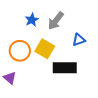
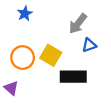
blue star: (32, 20) -> (25, 14), moved
gray arrow: (56, 21) -> (78, 24), moved

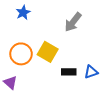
blue triangle: (89, 45) -> (91, 72), moved
black rectangle: (73, 77) -> (69, 72), size x0.6

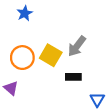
gray arrow: (73, 22) -> (77, 46), moved
blue triangle: (91, 72) -> (97, 100), moved, turned -40

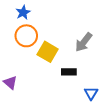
gray arrow: (77, 46) -> (84, 42), moved
orange circle: (22, 58) -> (26, 36), moved

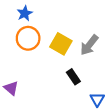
yellow square: (48, 52) -> (61, 44), moved
black rectangle: (69, 72) -> (73, 77), turned 56

